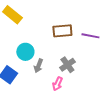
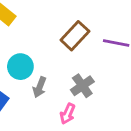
brown rectangle: (62, 31) -> (75, 36), turned -42

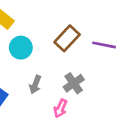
cyan circle: (20, 67) -> (21, 48), moved

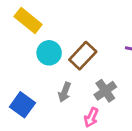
brown rectangle: (67, 38) -> (83, 56), moved

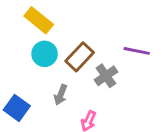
yellow rectangle: (28, 21) -> (39, 20), moved
gray cross: (105, 91) -> (106, 76), moved

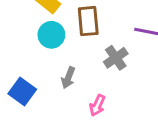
brown rectangle: (80, 57) -> (88, 21), moved, turned -48

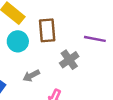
gray arrow: (68, 78) -> (31, 76), turned 42

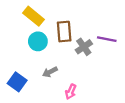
gray cross: (69, 60) -> (84, 47), moved

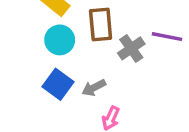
gray arrow: (50, 72) -> (94, 88), moved
blue square: (17, 82) -> (58, 84), moved

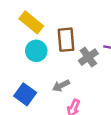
blue square: (58, 84) -> (25, 94), moved

